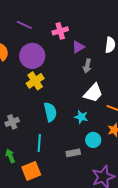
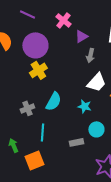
pink cross: (60, 31) -> (63, 20), turned -35
cyan semicircle: (50, 112) -> (53, 101), turned 42
gray cross: (12, 122) -> (27, 108), moved

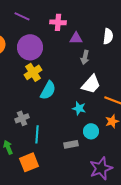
pink cross: (63, 20) -> (58, 22), turned -35
purple triangle: (81, 36) -> (76, 38), turned 32
cyan semicircle: (53, 101) -> (48, 90), moved
gray cross: (27, 108) -> (22, 118), moved

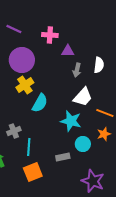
white semicircle: (108, 36) -> (99, 65), moved
cyan star: (79, 108) -> (71, 121), size x1.5
orange square: (29, 162) -> (33, 172), moved
purple star: (101, 168) -> (93, 181), turned -30

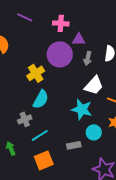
purple circle: (22, 60) -> (60, 54), moved
cyan semicircle: (40, 103) -> (41, 99), moved
cyan line: (29, 147) -> (40, 135), turned 54

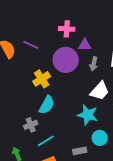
purple line: (25, 17) -> (31, 45), moved

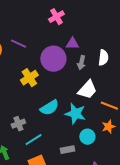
pink cross: (67, 29) -> (56, 17), moved, turned -35
cyan semicircle: (47, 105) -> (49, 108), moved, turned 30

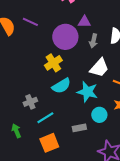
yellow cross: (29, 78) -> (53, 63), moved

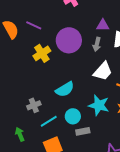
purple triangle: (84, 22) -> (103, 25), moved
yellow cross: (53, 63) -> (42, 53), moved
cyan star: (87, 92) -> (99, 105), moved
cyan circle: (99, 115) -> (73, 116), moved

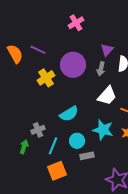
purple triangle: (103, 25) -> (107, 50), turned -48
cyan line: (49, 121) -> (53, 146), turned -36
green arrow: (20, 134) -> (24, 147), moved, turned 40

